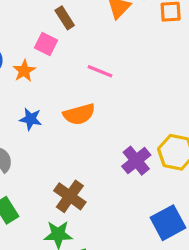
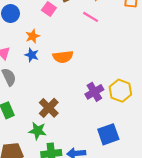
orange star: (24, 71) -> (33, 36), moved
pink line: (100, 71) -> (91, 17), moved

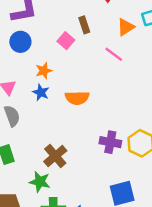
purple cross: (94, 92) -> (110, 142), turned 36

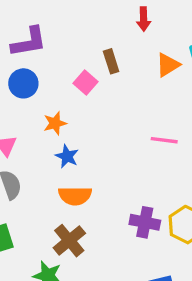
pink line: (114, 54) -> (164, 140), moved, turned -30
blue star: (41, 92) -> (67, 156), moved
orange semicircle: (77, 98) -> (75, 196), moved

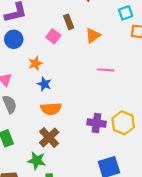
orange triangle: (168, 65) -> (93, 35), moved

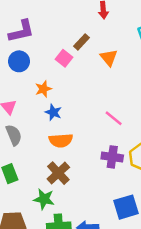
brown rectangle: (69, 22) -> (81, 42), turned 64
orange triangle: (93, 35) -> (109, 58), turned -35
pink line: (106, 70) -> (114, 118), moved, turned 35

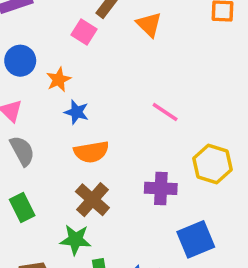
blue circle: (19, 61) -> (20, 61), moved
purple cross: (112, 157) -> (161, 188), moved

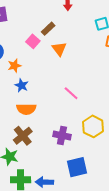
orange triangle: (149, 24) -> (59, 49), moved

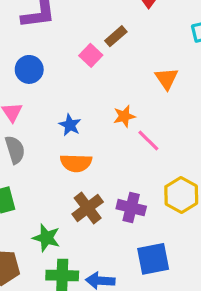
orange triangle: (59, 49) -> (167, 79), moved
orange star: (14, 66) -> (124, 116), moved
brown cross: (23, 136) -> (88, 208), moved

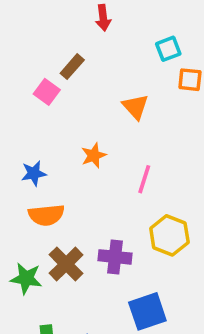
blue star: (70, 125) -> (34, 173), turned -30
pink line: (148, 141) -> (144, 179), moved, turned 70
green star: (46, 238) -> (26, 278), moved

